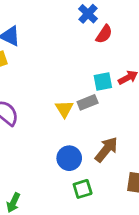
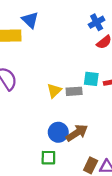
blue circle: (69, 158) -> (58, 132), moved

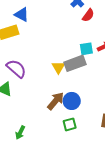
gray rectangle: (74, 91) -> (75, 63), size x1.5
brown arrow: (77, 133) -> (56, 101), moved

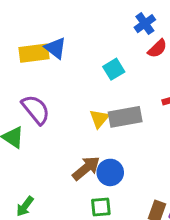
blue triangle: (22, 15) -> (55, 48), moved
cyan square: (86, 49) -> (114, 69), moved, turned -32

